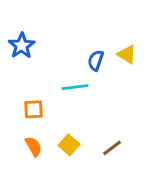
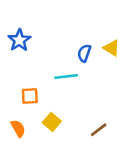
yellow square: (69, 145) -> (52, 122), moved
orange semicircle: (33, 146) -> (18, 128), moved

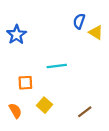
yellow triangle: (112, 48) -> (96, 32), moved
blue semicircle: (84, 53) -> (79, 21), moved

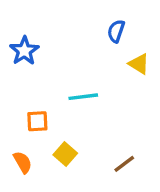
yellow triangle: (96, 32) -> (139, 64), moved

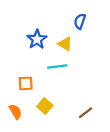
blue star: (24, 51) -> (37, 39), moved
yellow triangle: (139, 64) -> (65, 44), moved

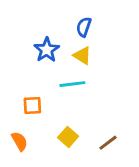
blue semicircle: (80, 21) -> (84, 27), moved
yellow square: (45, 106) -> (68, 137), moved

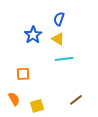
cyan line: (72, 84) -> (64, 59), moved
yellow square: (68, 137) -> (37, 106), moved, turned 32

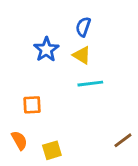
brown line: (76, 100) -> (123, 140), moved

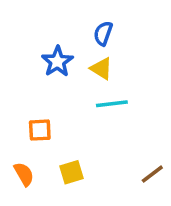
yellow square: (52, 150) -> (71, 172), moved

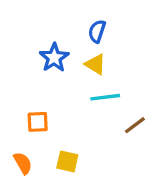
yellow square: (71, 172) -> (67, 161), turned 30
brown line: (152, 174) -> (135, 125), moved

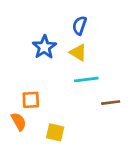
brown line: (135, 125) -> (111, 103), turned 30
orange semicircle: (23, 163) -> (19, 121), moved

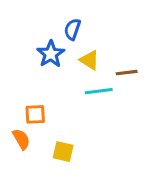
blue semicircle: (80, 25) -> (72, 29), moved
brown line: (111, 103) -> (127, 73), moved

